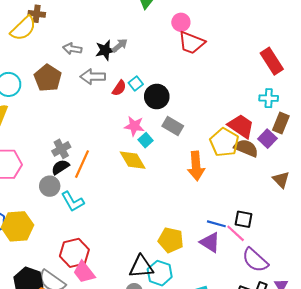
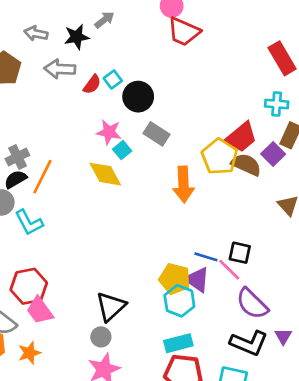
gray arrow: (120, 45) -> (104, 20), moved
red trapezoid: (241, 126) -> (241, 137), turned 104
yellow pentagon: (171, 240) -> (175, 279), moved
black triangle: (141, 267) -> (111, 306), turned -40
cyan hexagon: (160, 273) -> (179, 301), moved

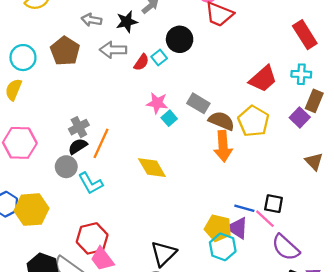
black circle: (138, 97) -> (180, 39), moved
red trapezoid: (241, 137) -> (263, 79), moved
brown semicircle: (246, 165) -> (221, 121), moved
yellow diamond: (105, 174) -> (152, 168), moved

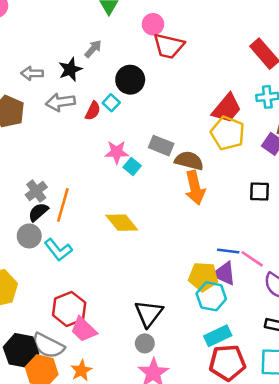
yellow pentagon: (253, 121) -> (228, 133), moved
black square: (274, 204) -> (260, 192), moved

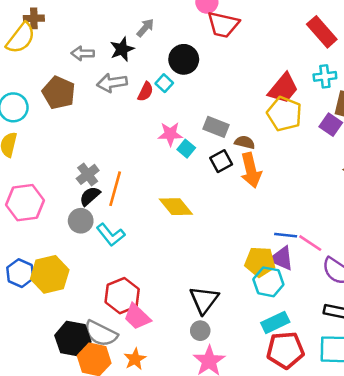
brown semicircle: (189, 161) -> (245, 142), size x0.7
black square: (260, 192) -> (221, 161), moved, turned -30

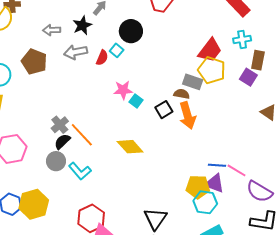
gray rectangle: (216, 127) -> (193, 82), moved
orange line: (115, 189) -> (82, 135), turned -56

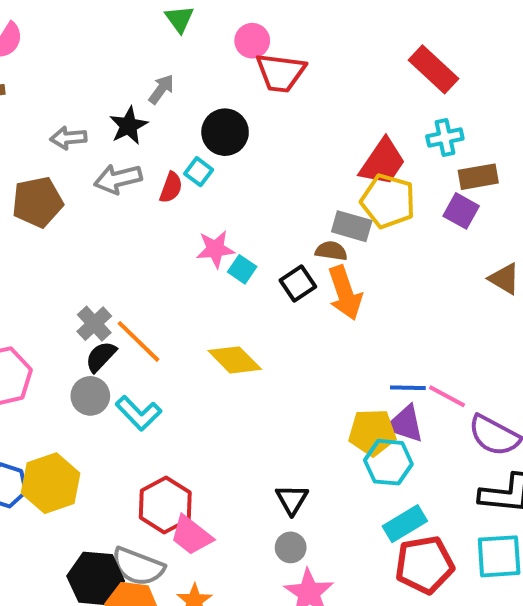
brown rectangle: (258, 60) -> (478, 177), turned 72
brown pentagon: (34, 62) -> (37, 202), turned -30
black triangle: (155, 219) -> (292, 499), size x0.7

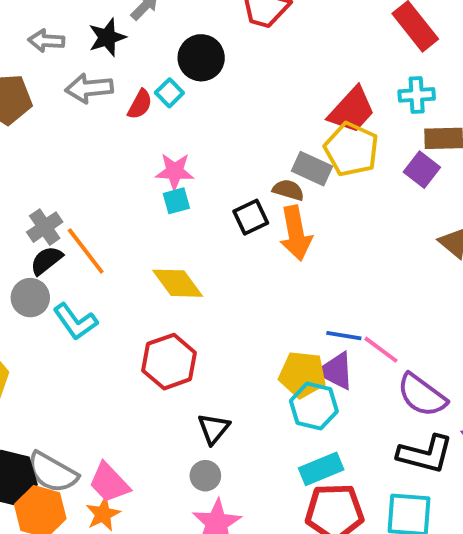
cyan square: (242, 269) -> (176, 201), moved, turned 32
red hexagon: (165, 505) -> (169, 362), moved
pink trapezoid: (191, 535) -> (109, 483), moved

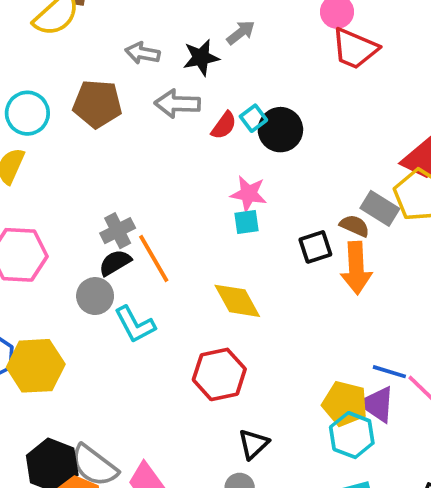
black circle: (201, 58) -> (280, 130), moved

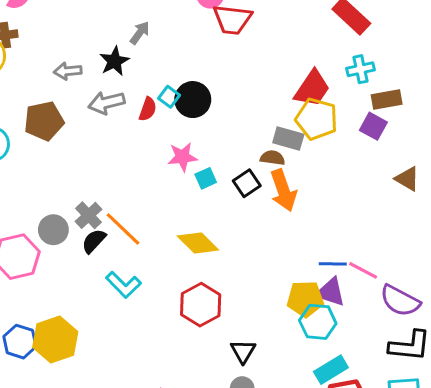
cyan square: (246, 222) -> (206, 178), moved
gray circle: (95, 296) -> (53, 230), moved

